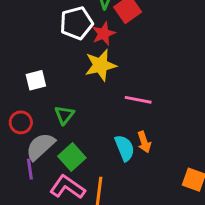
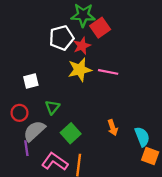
pink line: (138, 100) -> (108, 72), moved
cyan semicircle: (125, 148) -> (142, 137), moved
green square: (72, 157) -> (71, 133), moved

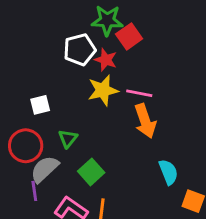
red star: (82, 46) -> (106, 60), turned -30
red circle: (19, 113) -> (26, 146), size x1.5
orange arrow: (113, 128) -> (145, 121), moved, size x1.6
cyan semicircle: (142, 137) -> (168, 172), moved

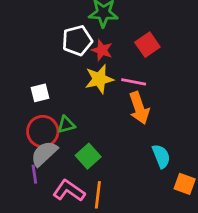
red square: (129, 36) -> (147, 45), moved
green triangle: (68, 138) -> (66, 125), turned 36
red circle: (26, 146) -> (43, 131), moved

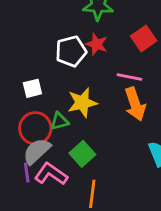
white pentagon: (77, 40) -> (71, 51), moved
yellow star: (99, 79) -> (82, 103), moved
pink L-shape: (69, 191) -> (51, 174), moved

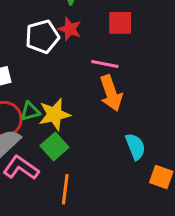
red square: (144, 38) -> (120, 23), turned 35
yellow star: (82, 103) -> (54, 114), moved

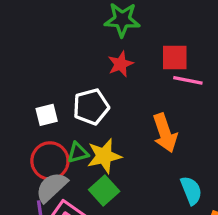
red star: (70, 29) -> (121, 64), turned 30
white pentagon: (42, 37) -> (91, 107), moved
pink line: (105, 64) -> (188, 80), moved

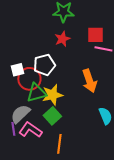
green triangle: (78, 153) -> (36, 93), size x1.5
red circle: (50, 161) -> (29, 79), moved

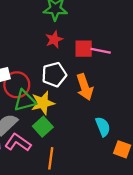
red square: (95, 35) -> (84, 49), moved
white pentagon: (44, 65) -> (54, 75), moved

